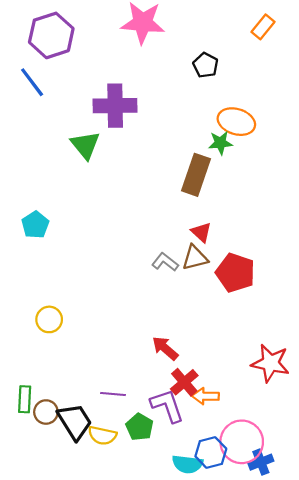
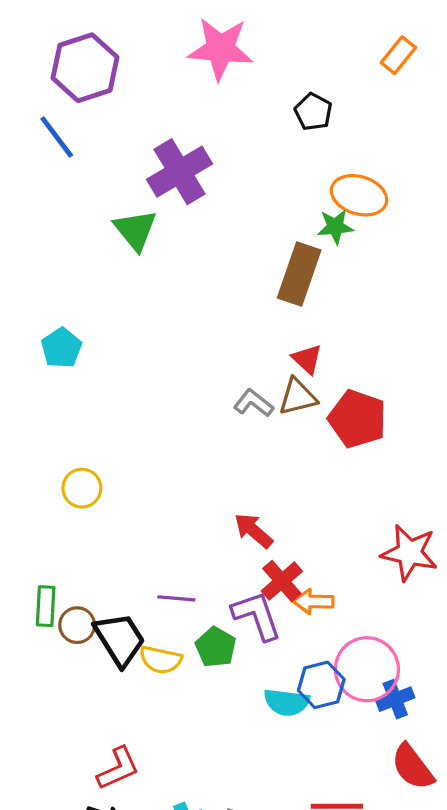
purple cross: (115, 106) -> (180, 172), turned -30

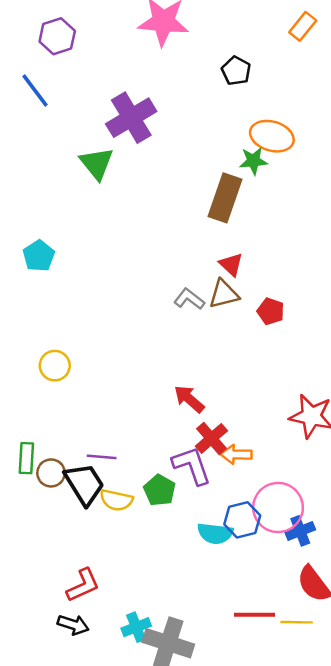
purple hexagon: (85, 68) -> (57, 36), size x0.7
red pentagon: (357, 419) -> (271, 311), size x0.6
purple line: (176, 598) -> (102, 457), moved

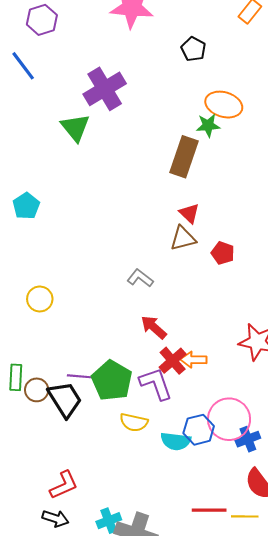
gray L-shape: (189, 299) -> (140, 278), moved
orange arrow: (236, 454) -> (193, 360), moved
green pentagon: (160, 490) -> (112, 381), moved, size x1.5
yellow semicircle: (116, 500) -> (134, 422), moved

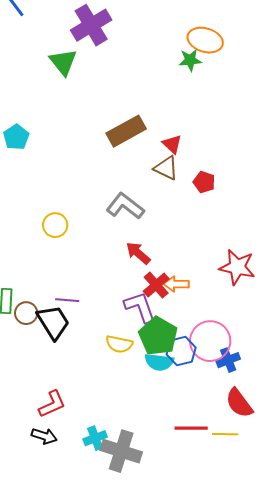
brown rectangle: (184, 157) -> (126, 131), moved, turned 42
brown triangle: (183, 238) -> (166, 168), turned 40
gray L-shape: (140, 278) -> (125, 206), size x1.5
yellow circle: (40, 299) -> (55, 225), moved
green pentagon: (112, 381) -> (158, 336), moved

